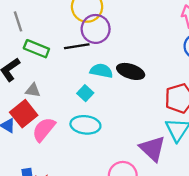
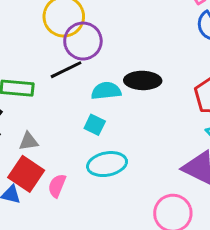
pink semicircle: (44, 129) -> (57, 186), size x0.7

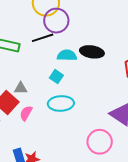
gray triangle: (29, 141) -> (21, 88), moved

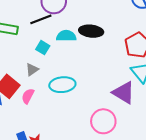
cyan square: (56, 77) -> (43, 48), moved
gray triangle: (21, 88) -> (32, 70), moved, turned -32

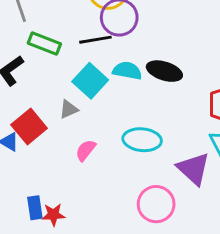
cyan square: (43, 48) -> (90, 81), size x1.6
cyan ellipse: (62, 85) -> (142, 140), moved
pink semicircle: (28, 96) -> (86, 150), moved

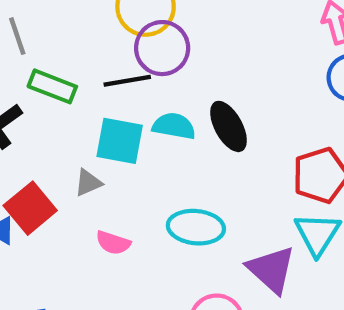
black ellipse: (164, 71) -> (229, 126), turned 44
cyan square: (90, 81) -> (120, 141), turned -32
pink semicircle: (86, 150) -> (113, 243), turned -110

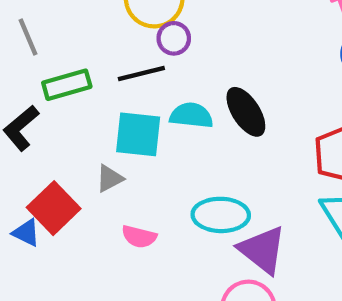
purple circle: (162, 48) -> (174, 38), size x0.6
green rectangle: (52, 86) -> (67, 85), turned -33
purple triangle: (271, 270) -> (262, 250), moved

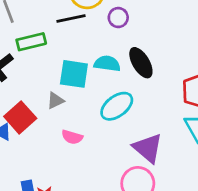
purple circle: (174, 38) -> (118, 18), moved
black line: (141, 74) -> (71, 19), moved
cyan ellipse: (221, 215) -> (117, 106), moved, turned -40

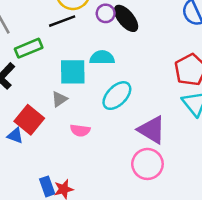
black ellipse: (141, 63) -> (126, 18), moved

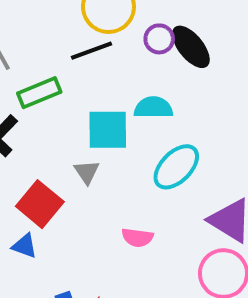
gray triangle: (59, 99) -> (87, 172), turned -30
pink semicircle: (80, 130) -> (137, 237), moved
blue triangle: (15, 136) -> (25, 246), moved

